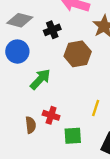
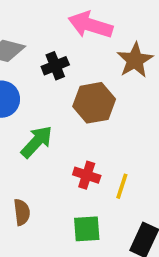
red cross: (51, 115) -> (87, 175), moved

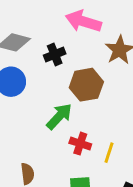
green arrow: (37, 142) -> (59, 116), moved

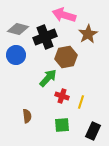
black cross: (55, 55) -> (45, 37), size x1.6

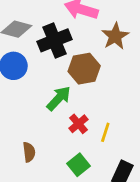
red cross: (62, 96) -> (78, 124), turned 32
green square: (62, 125) -> (78, 165), turned -35

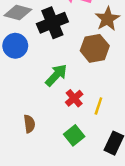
brown hexagon: (84, 69) -> (95, 48), moved

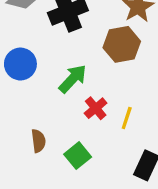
blue circle: (15, 46) -> (20, 64), moved
green square: (74, 135) -> (78, 156), moved

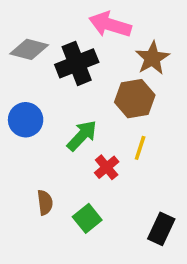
yellow line: (127, 118) -> (140, 148), moved

